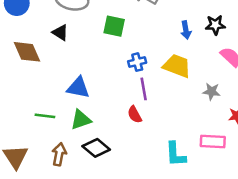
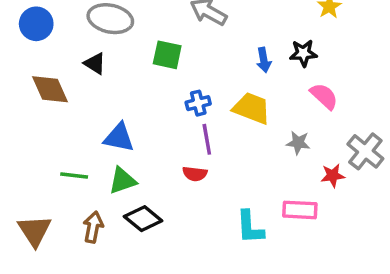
red semicircle: (135, 115) -> (195, 174), turned -54

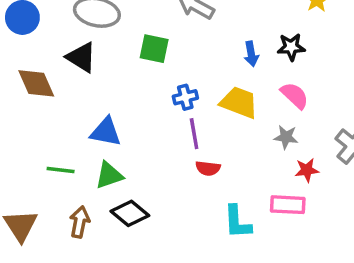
black triangle: (95, 63) -> (81, 57), size x1.4
pink semicircle: (324, 96) -> (295, 95), moved
red semicircle: (195, 174) -> (208, 168), moved
red star: (333, 175) -> (307, 170), moved

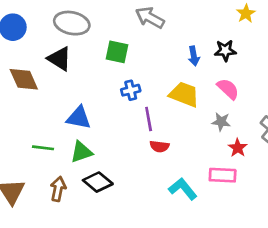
blue cross: (185, 97) -> (131, 90), moved
red star: (307, 170) -> (238, 148), turned -30
cyan L-shape: (237, 222) -> (183, 189), turned 144

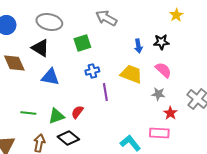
green square: (117, 52) -> (82, 43), turned -30
blue triangle: (79, 118) -> (50, 77), moved
red semicircle: (159, 146) -> (77, 112), moved, turned 120

